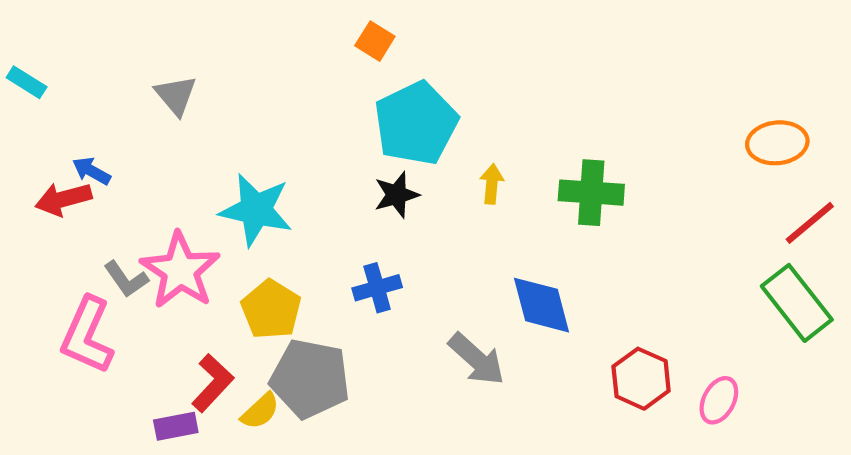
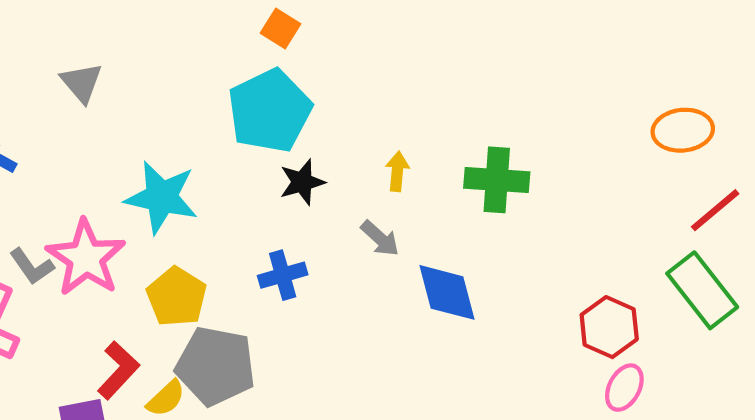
cyan pentagon: (416, 123) -> (270, 111), moved
gray arrow: (477, 359) -> (380, 238), moved, size x0.7
red hexagon: (641, 379) -> (609, 327), moved

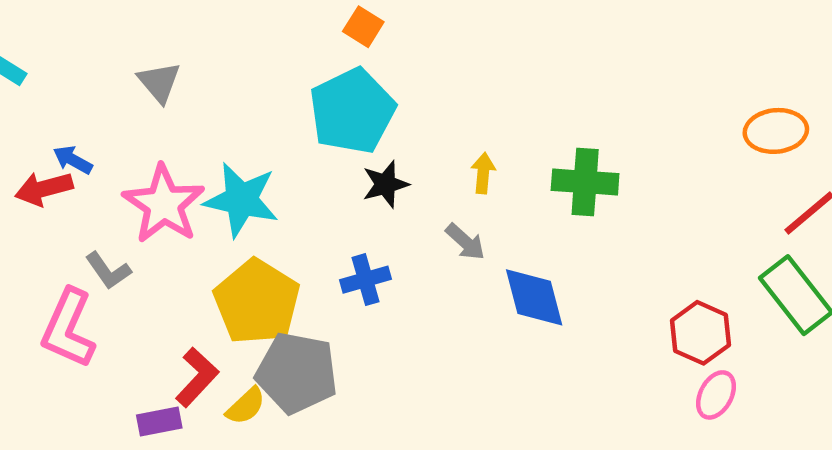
pink star: (86, 258) -> (164, 204), moved
yellow pentagon: (177, 297) -> (257, 302), size x1.4

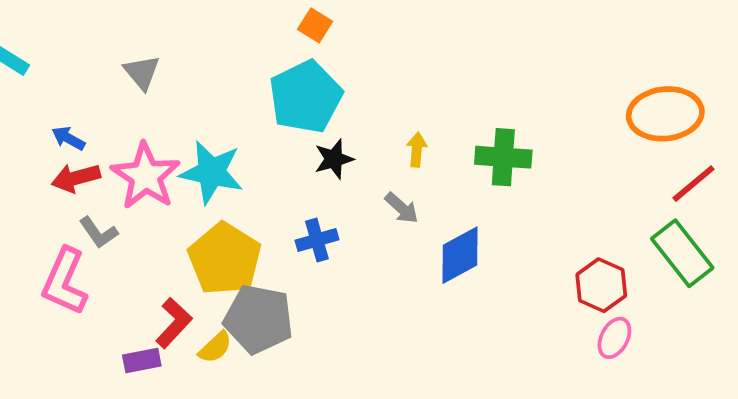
orange ellipse: (776, 131) -> (665, 114), size x1.4
red arrow: (44, 189) -> (76, 178), moved
blue diamond: (534, 297) -> (460, 255), turned 76

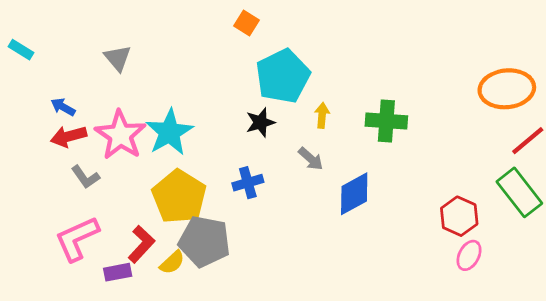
cyan pentagon: (306, 97) -> (283, 76), moved
cyan star: (211, 172) -> (169, 132), turned 30
pink L-shape: (65, 281) -> (77, 239), moved, turned 42

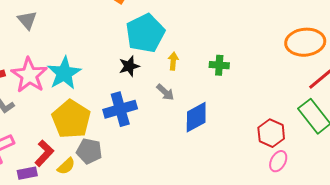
green cross: (386, 121) -> (219, 65), size x0.7
blue cross: (248, 183) -> (120, 109), size x1.5
gray pentagon: (204, 241) -> (89, 151), size x0.7

